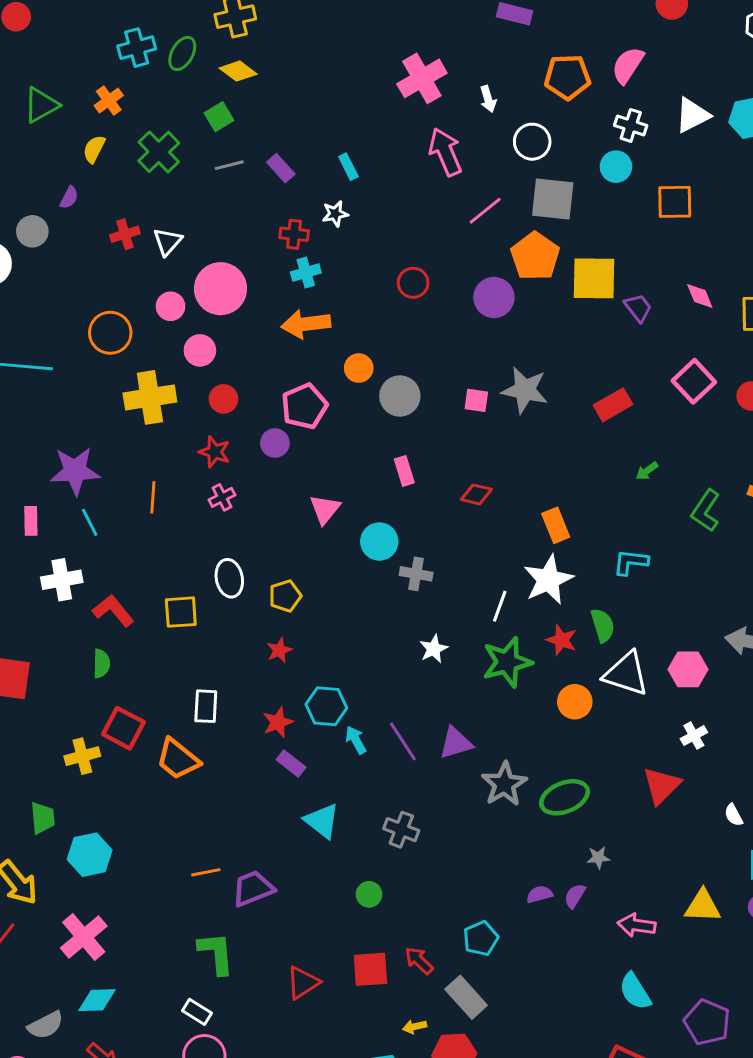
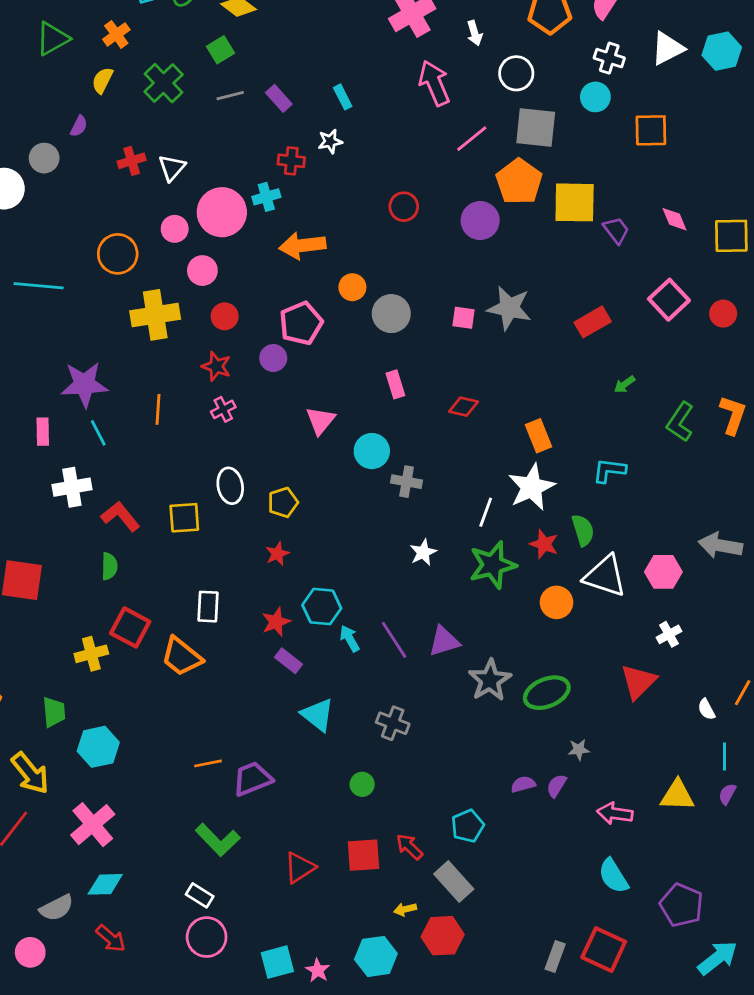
cyan cross: (306, 272) -> (266, 197), moved
green L-shape: (216, 953) -> (218, 840), turned 141

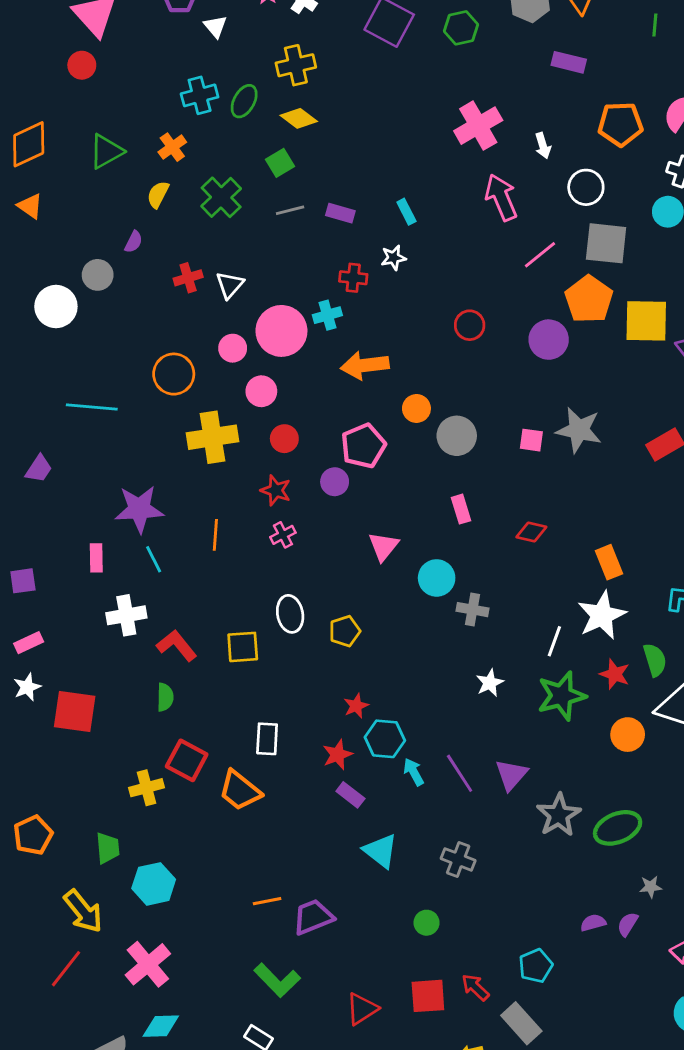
purple rectangle: (279, 98) -> (340, 213), turned -32
red star: (277, 554) -> (356, 706), moved
purple triangle: (444, 641) -> (511, 775), turned -32

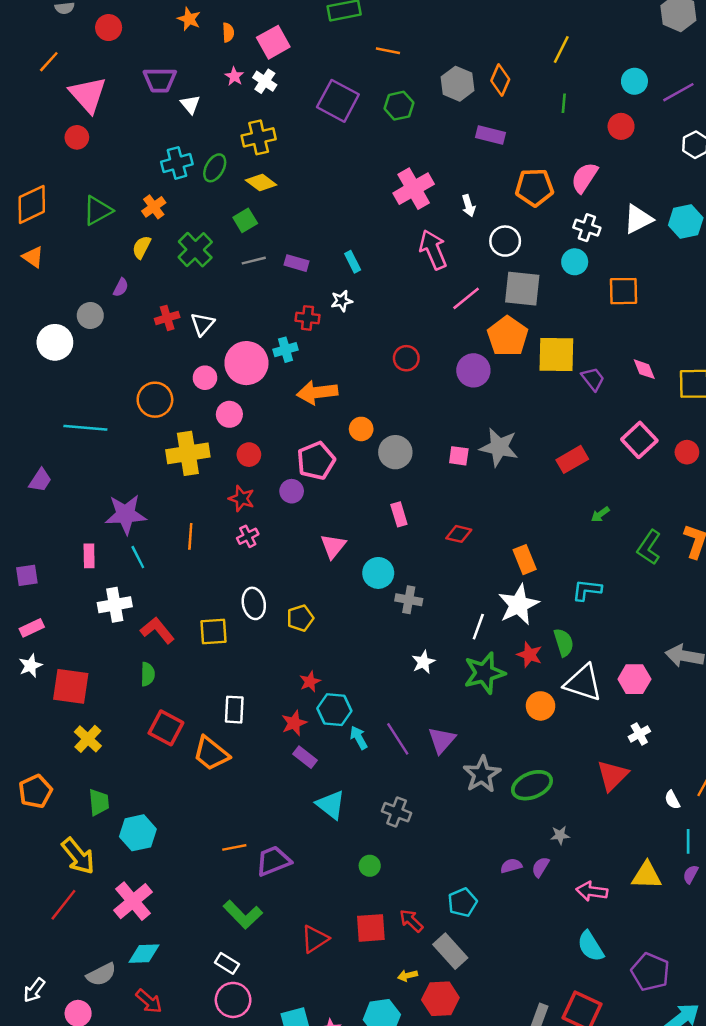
yellow cross: (146, 788) -> (88, 739), moved, turned -32

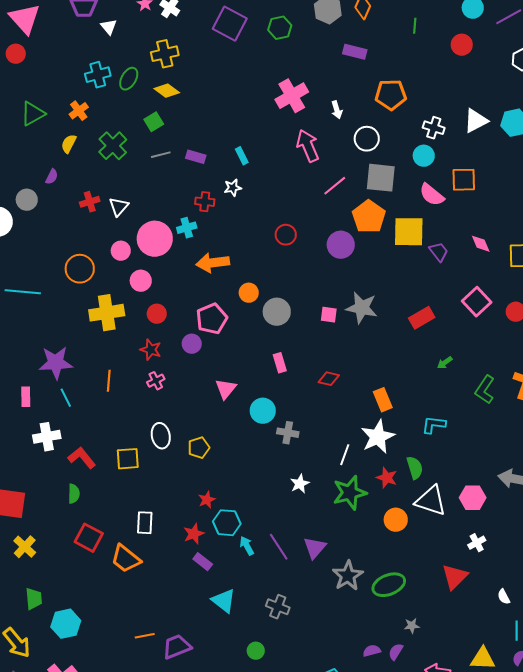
pink semicircle: (584, 178) -> (432, 195), moved, turned -84

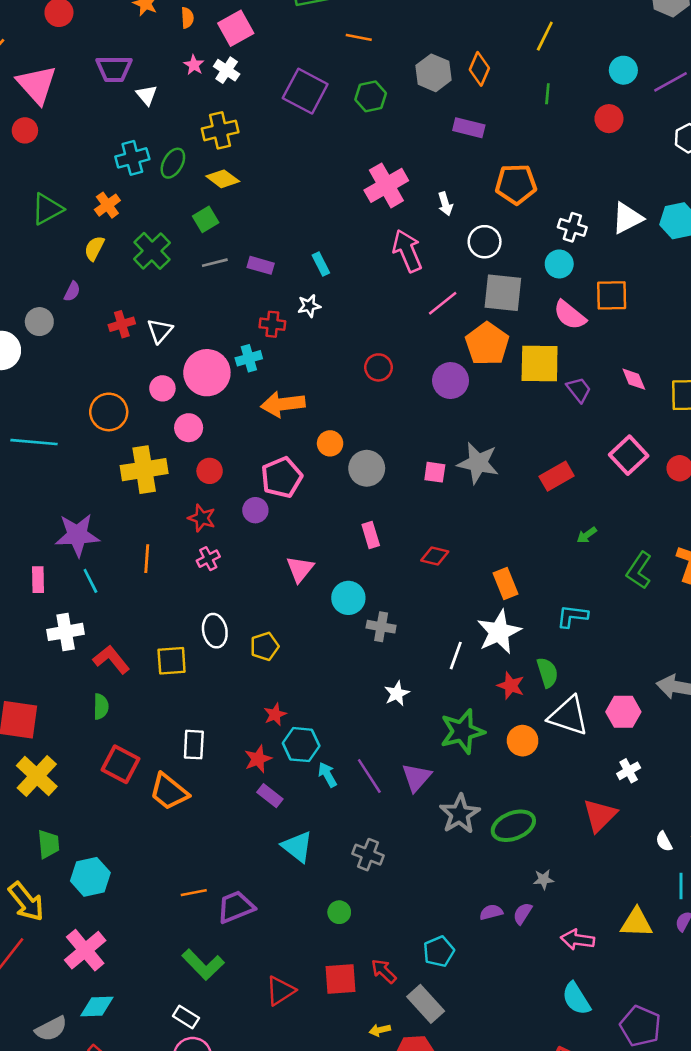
green star: (350, 493) -> (462, 731), moved
yellow cross: (25, 547) -> (37, 776), size x1.4

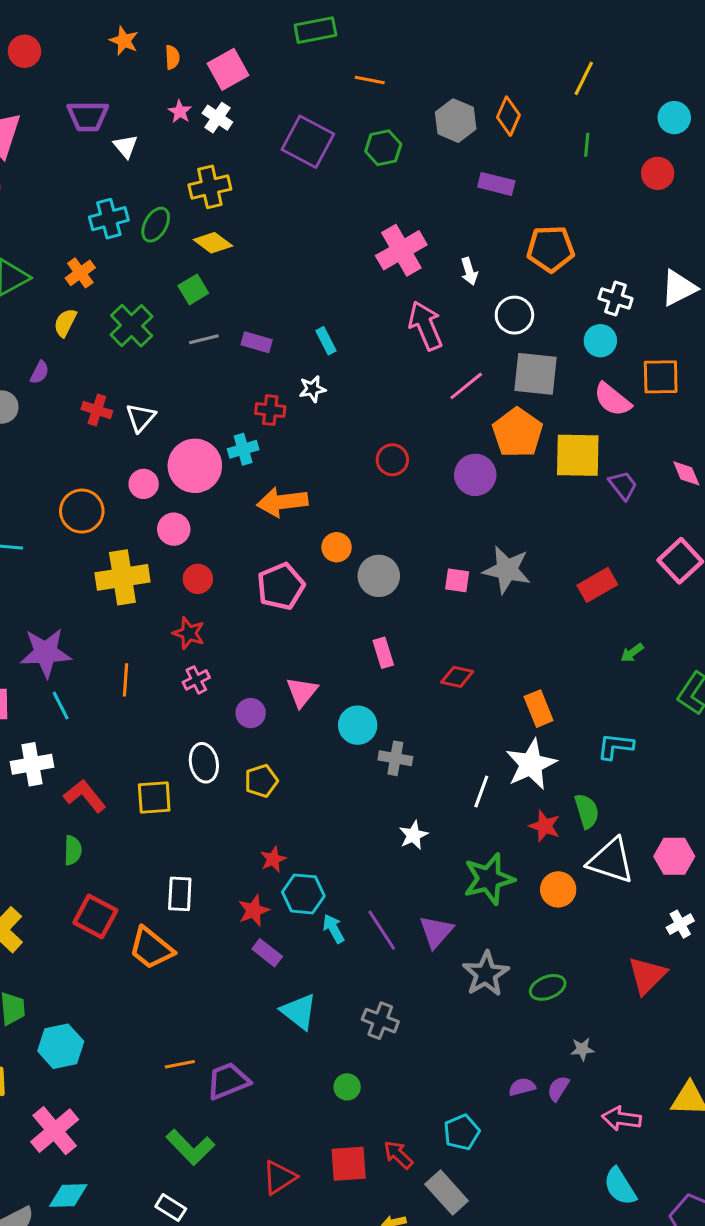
red cross: (122, 324) -> (97, 410), turned 35
purple circle: (255, 510) -> (251, 713), moved
green ellipse: (513, 826) -> (548, 987), size x0.7

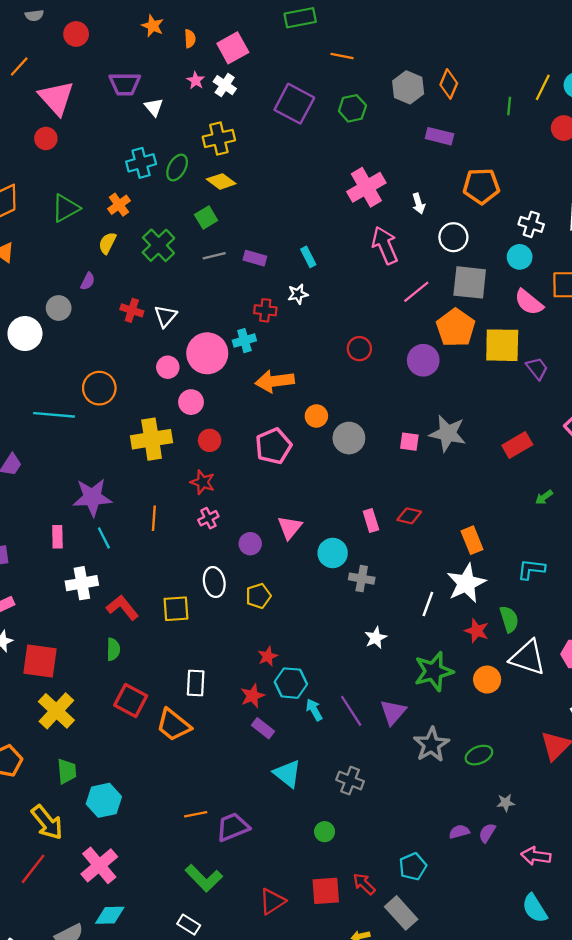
yellow line: (584, 78) -> (543, 87), moved
orange circle: (82, 511) -> (99, 388), moved
pink rectangle: (383, 653) -> (371, 520), moved

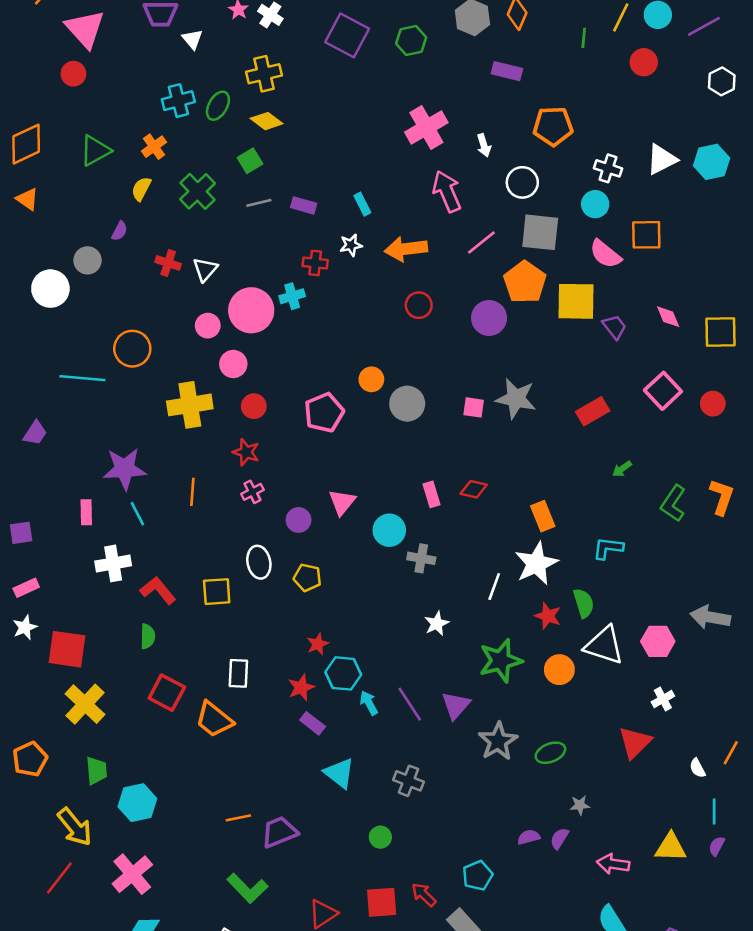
orange arrow: (275, 381) -> (406, 249), moved
yellow pentagon: (258, 596) -> (307, 578), turned 30

